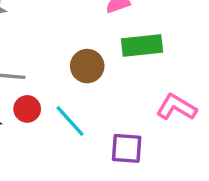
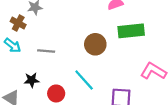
red circle: (27, 109) -> (56, 93), moved

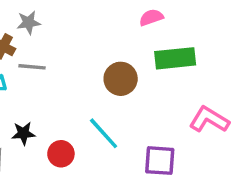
gray line: (46, 51) -> (32, 67), moved

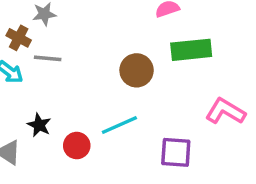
black star: (23, 133) -> (39, 125), turned 30
cyan line: (104, 133) -> (119, 125), turned -72

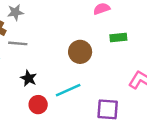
green rectangle: (191, 50) -> (118, 37), size x0.6
black star: (39, 125) -> (29, 78), moved

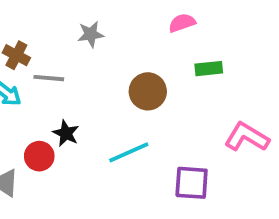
gray star: (15, 12) -> (91, 34), moved
red circle: (38, 105) -> (39, 156), moved

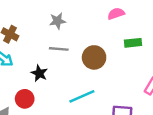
gray line: (49, 78) -> (59, 49), moved
black star: (66, 133) -> (39, 73), moved

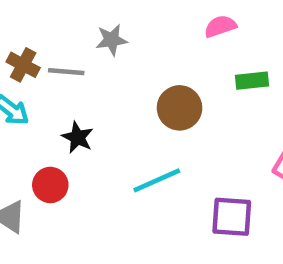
gray line: (59, 49) -> (66, 72), moved

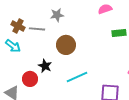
brown circle: (180, 108) -> (66, 45), moved
black star: (78, 137) -> (45, 66), moved

